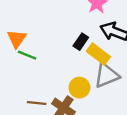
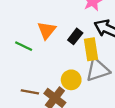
orange triangle: (17, 39) -> (47, 30), moved
yellow rectangle: (98, 54) -> (91, 49), turned 40

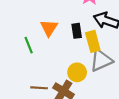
black rectangle: (75, 36) -> (77, 31), turned -40
green line: (24, 46) -> (29, 45), turned 49

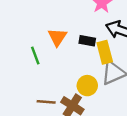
black rectangle: (77, 31) -> (87, 41), turned -72

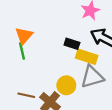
orange triangle: (57, 37) -> (24, 36), moved
yellow rectangle: (105, 52) -> (87, 57), turned -65

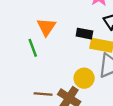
orange triangle: (24, 36) -> (46, 27), moved

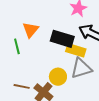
black rectangle: (84, 34) -> (62, 39), size x1.6

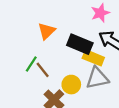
green line: (17, 46) -> (31, 64), moved, turned 42
brown line: (22, 86) -> (43, 70), moved, turned 35

